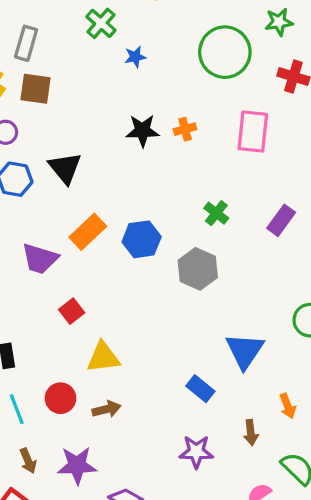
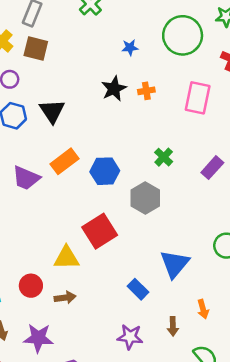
blue star: (135, 57) -> (130, 48), moved
black star: (143, 131) -> (114, 89), turned -30
red square: (72, 311) -> (100, 231), moved, size x1.8

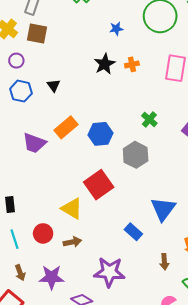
black triangle: (52, 111) -> (53, 86), size x0.6
yellow triangle: (67, 258) -> (72, 209), turned 35
purple star: (130, 337) -> (109, 272), moved, size x1.4

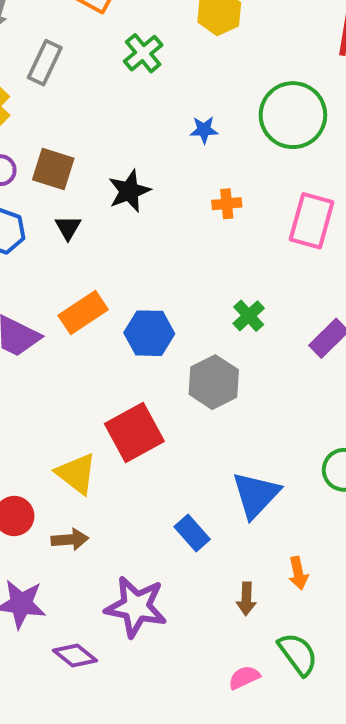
brown square: (37, 34) -> (53, 169), moved
black star: (105, 64) -> (129, 191), moved

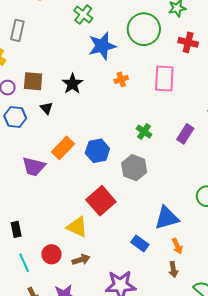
green cross: (143, 53) -> (83, 15), moved
blue star: (204, 130) -> (102, 46), size x2.0
blue triangle: (256, 495) -> (167, 218), turned 44
orange arrow: (298, 573) -> (177, 246), moved

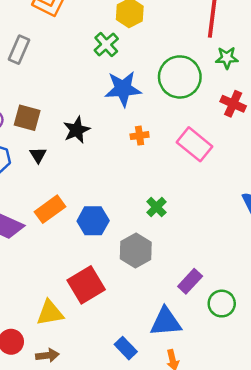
pink rectangle: (164, 79) -> (194, 144), turned -64
purple rectangle: (185, 134) -> (190, 281), moved
yellow triangle: (77, 227) -> (50, 313), turned -45

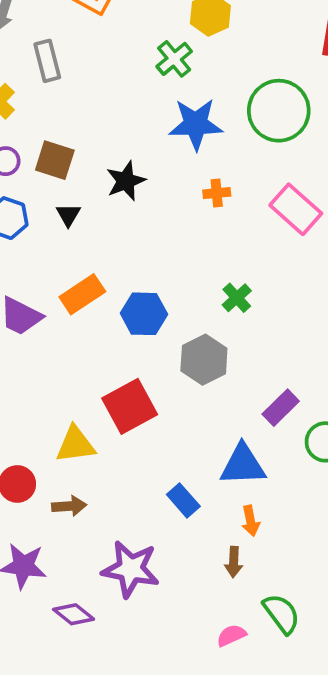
gray rectangle: (19, 50) -> (47, 61), turned -40

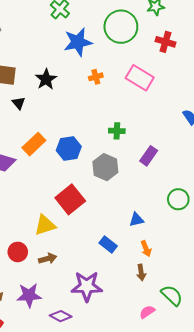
green cross: (237, 298) -> (117, 131), turned -35
purple rectangle: (281, 408) -> (149, 156), moved
blue triangle: (243, 465) -> (136, 220), size x0.6

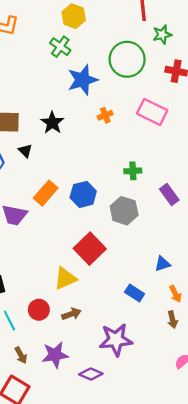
purple rectangle: (149, 156) -> (169, 194), turned -66

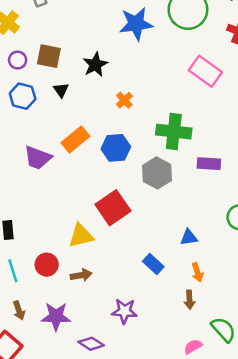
orange cross: (105, 115) -> (124, 100), moved, turned -32
green cross: (133, 171) -> (174, 132), size x1.8
purple rectangle: (169, 194) -> (209, 164), turned -60
purple star: (116, 340) -> (124, 311), size x0.7

